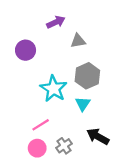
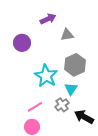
gray cross: (64, 146) -> (62, 105), moved

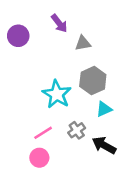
purple arrow: (48, 19) -> (59, 23), turned 77
purple circle: (22, 43) -> (18, 36), moved
cyan triangle: (71, 89) -> (104, 109), moved, turned 32

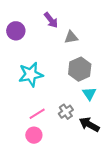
cyan star: (57, 94) -> (31, 74), moved, turned 30
cyan triangle: (104, 109) -> (89, 94), turned -40

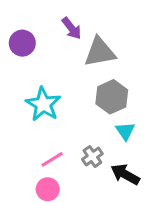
gray triangle: (71, 37) -> (100, 52), size x1.6
cyan star: (31, 74) -> (43, 104), turned -30

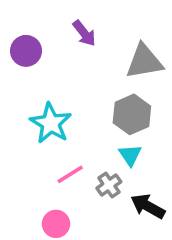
gray triangle: (100, 52) -> (144, 61), moved
cyan triangle: (125, 131) -> (130, 155), moved
pink line: (52, 159) -> (70, 174), moved

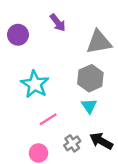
gray cross: (109, 185) -> (72, 143), moved

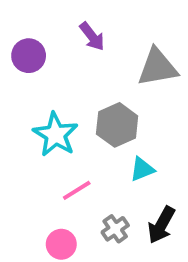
gray hexagon: (90, 78) -> (117, 125), moved
cyan triangle: (89, 106) -> (142, 169), turned 42
black arrow: (101, 141) -> (161, 225), turned -90

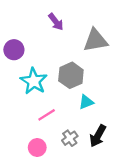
purple circle: (29, 56) -> (14, 50), moved

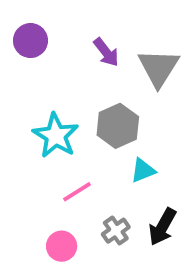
purple arrow: (56, 22) -> (106, 52), moved
gray triangle: (95, 40) -> (159, 68), turned -48
purple circle: (14, 50) -> (30, 41), moved

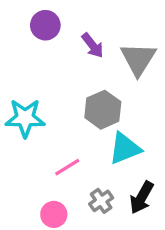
purple circle: (30, 41) -> (45, 25), moved
cyan star: (56, 136) -> (25, 118), moved, turned -30
cyan triangle: (143, 170) -> (125, 149), size x1.5

